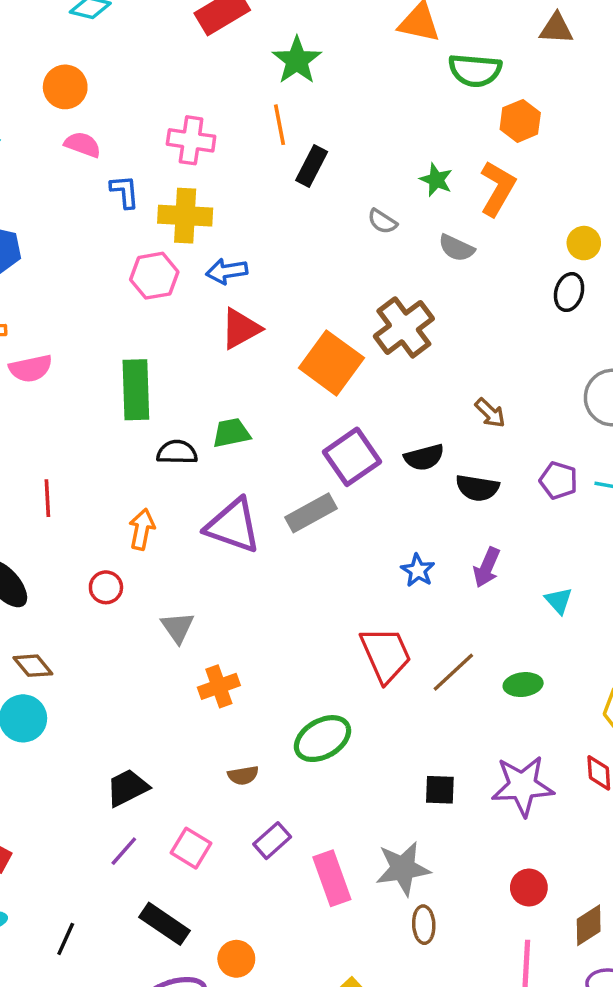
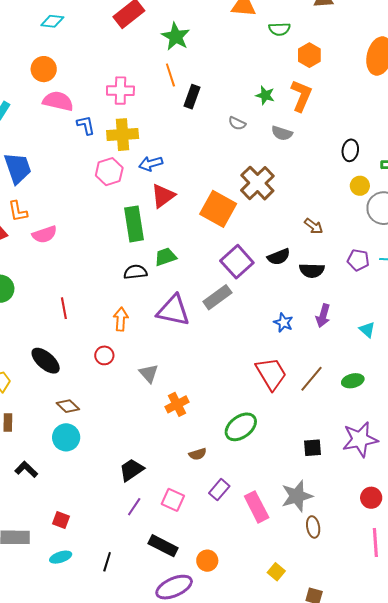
green semicircle: (475, 70) -> (279, 29), size x0.7
pink semicircle: (83, 145) -> (58, 101), size x1.4
yellow circle: (584, 243) -> (360, 186), moved
green rectangle: (136, 390) -> (134, 224), moved

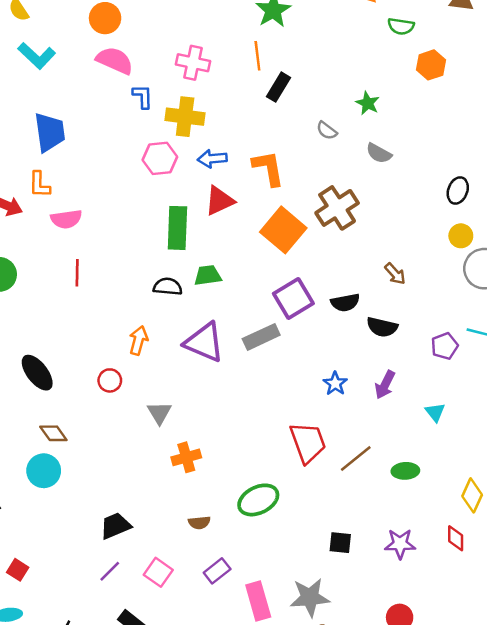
orange L-shape: (301, 96) -> (268, 168), moved, turned -44
purple pentagon: (358, 260) -> (445, 346), moved, turned 30
red line: (64, 308) -> (77, 273), moved
purple star: (360, 439) -> (400, 544), size x0.7

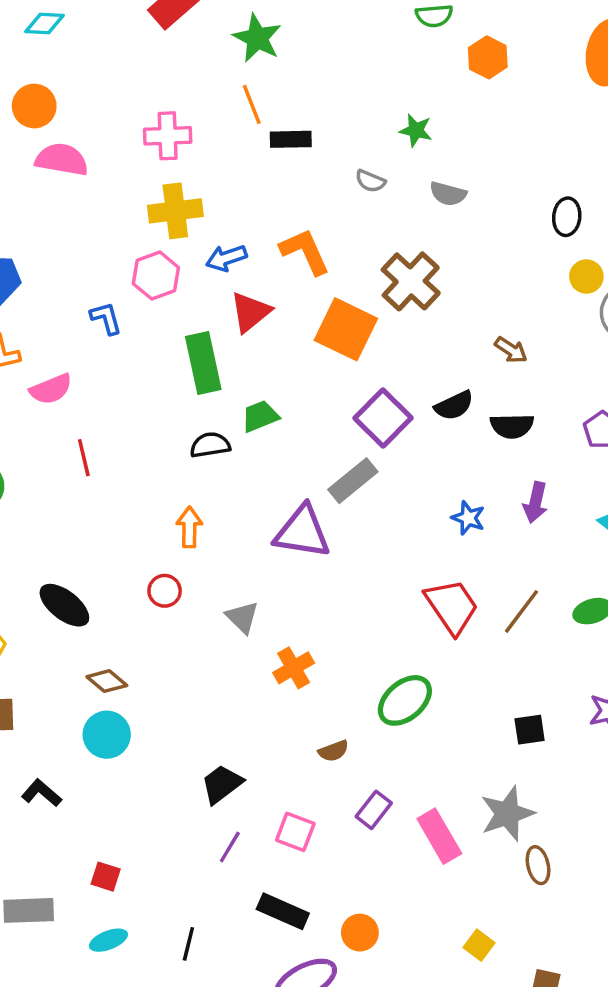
black rectangle: (279, 87) -> (291, 139), turned 72
blue L-shape: (143, 96) -> (106, 318), moved
purple triangle: (204, 342) -> (302, 532), moved

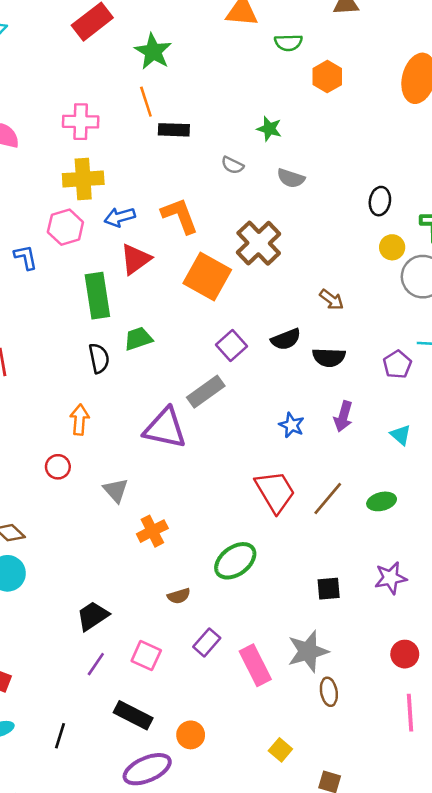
purple square: (383, 418) -> (231, 346), size x0.7
black semicircle: (210, 445) -> (99, 358), turned 84

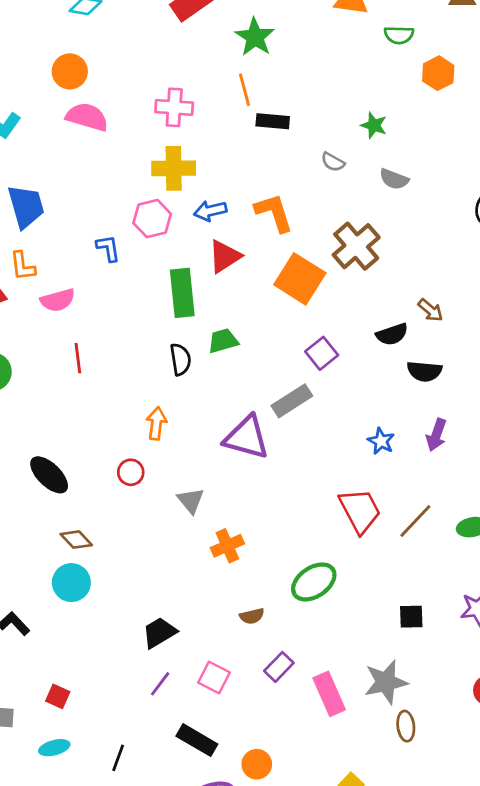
black semicircle: (286, 339) -> (392, 334), moved

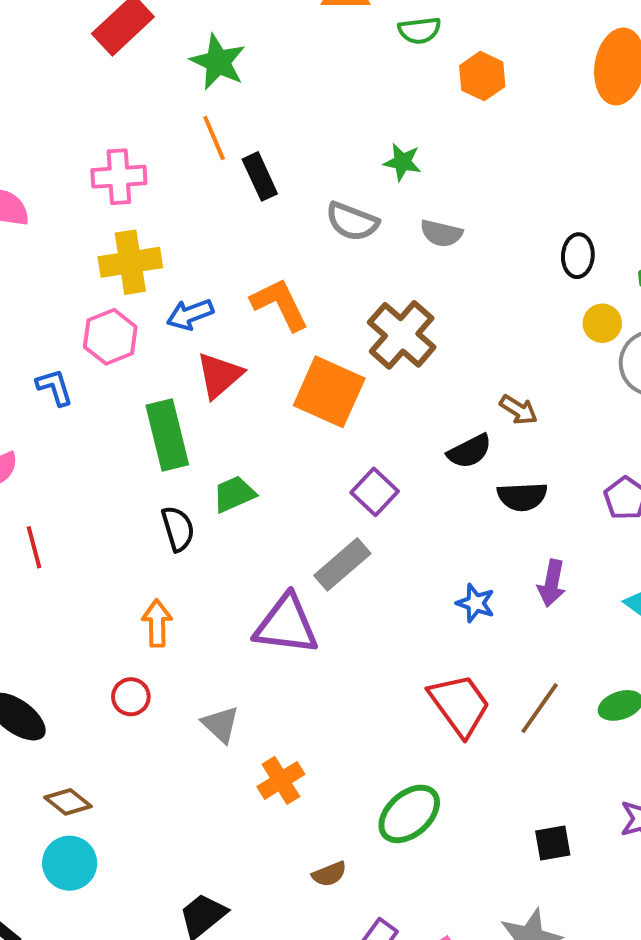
black rectangle: (273, 121) -> (260, 176), turned 68
gray semicircle: (333, 162) -> (352, 221), size x1.5

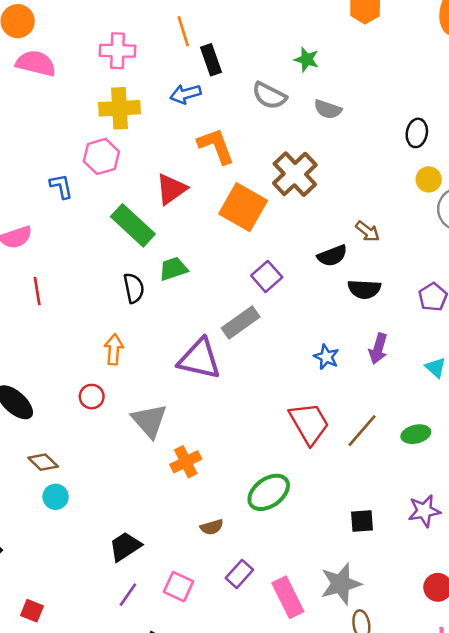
blue arrow: (190, 314) -> (185, 94), moved
green rectangle: (167, 435) -> (133, 225), turned -39
gray triangle: (221, 724) -> (149, 421), size x1.4
cyan circle: (70, 863) -> (56, 497), moved, size x0.7

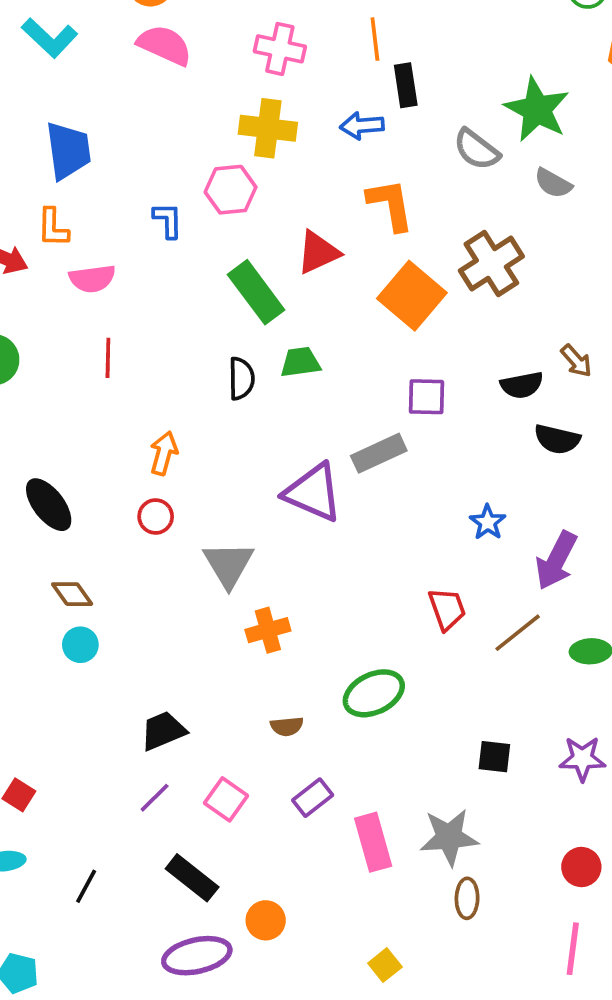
green star: (307, 59) -> (537, 109), size x1.8
purple square: (267, 276) -> (426, 397), turned 32
orange arrow: (114, 349) -> (164, 453), moved
purple arrow: (378, 349) -> (556, 560), moved, size x1.4
red trapezoid: (309, 423) -> (447, 609), size x0.7

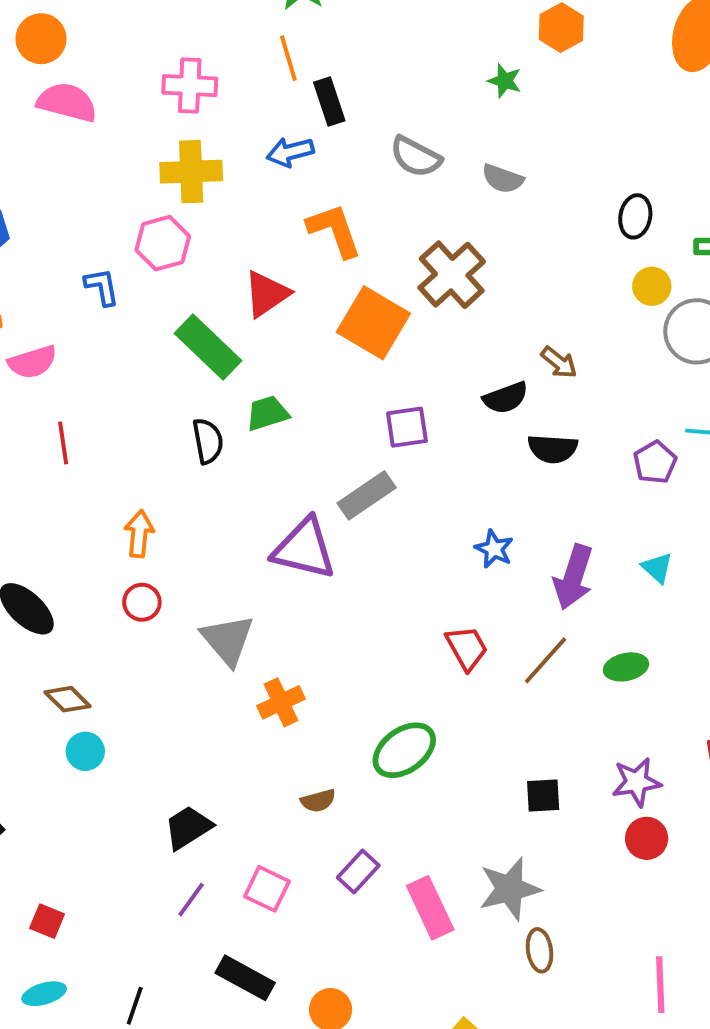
green star: (537, 109) -> (505, 81), moved, size x0.5
red circle: (581, 867) -> (647, 838), moved

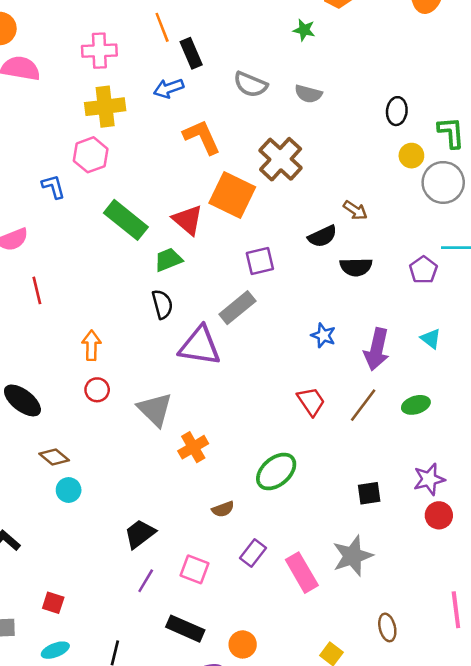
red triangle: (267, 294) -> (188, 220), moved, turned -40
black semicircle: (208, 441) -> (162, 304), moved
brown ellipse: (540, 950) -> (387, 627), moved

